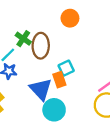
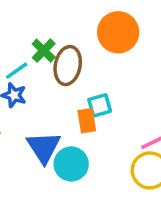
orange circle: (70, 18) -> (118, 32), size x1.5
blue triangle: (41, 89) -> (44, 147), moved

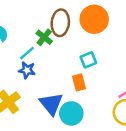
brown ellipse: (68, 66) -> (60, 23), moved
cyan square: (100, 105) -> (88, 60), moved

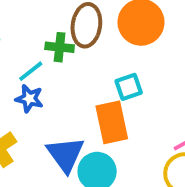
green cross: (44, 37) -> (60, 47), turned -35
orange rectangle: (79, 82) -> (112, 122), size x1.5

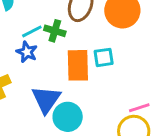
green cross: (60, 47) -> (55, 31), moved
orange rectangle: (112, 122) -> (78, 65), moved

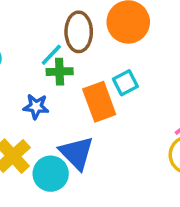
cyan line: (32, 31) -> (51, 55), moved
cyan circle: (68, 117) -> (51, 174), moved

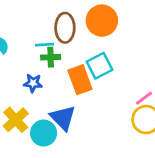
cyan line: (51, 55) -> (45, 45), turned 42
cyan square: (125, 83) -> (100, 66), size x1.4

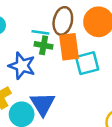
orange rectangle: (80, 80) -> (69, 47), moved
blue star: (33, 83) -> (22, 66), size x1.5

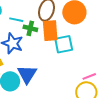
cyan line: (40, 32) -> (16, 20), moved

